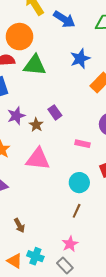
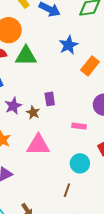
purple rectangle: (55, 112) -> (50, 99), turned 32
brown line: (77, 211) -> (67, 190), moved

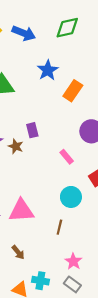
pink rectangle: (79, 126) -> (67, 157), turned 48
pink triangle: (38, 145) -> (21, 211), moved

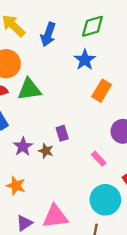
blue arrow: (24, 33) -> (48, 34), turned 90
blue star: (48, 70) -> (85, 60), moved
cyan circle: (71, 197) -> (105, 200), size x1.4

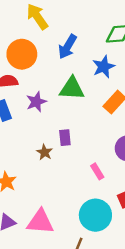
blue arrow: (48, 34) -> (68, 47), moved
green triangle: (29, 89) -> (72, 89), moved
purple star: (23, 147) -> (36, 102), moved

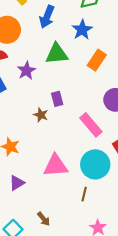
pink rectangle: (97, 171) -> (91, 125), size x1.6
pink triangle: (40, 222) -> (56, 166), moved

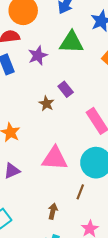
purple rectangle: (57, 99) -> (66, 89), turned -32
brown arrow: (44, 219) -> (53, 211), moved, turned -136

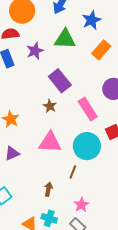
purple rectangle: (66, 89) -> (60, 81), size x1.6
brown star: (46, 104) -> (50, 106), moved

